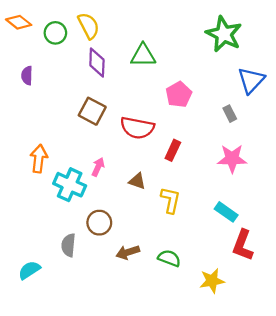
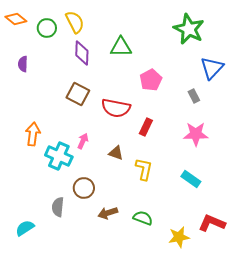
red L-shape: (243, 245) -> (212, 223), moved, turned 92

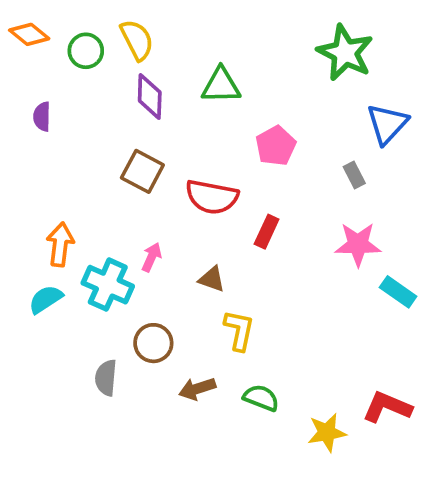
yellow L-shape: (144, 169) -> (239, 330), moved
cyan rectangle: (191, 179) -> (398, 292), moved
cyan semicircle: (25, 228) -> (46, 299), moved

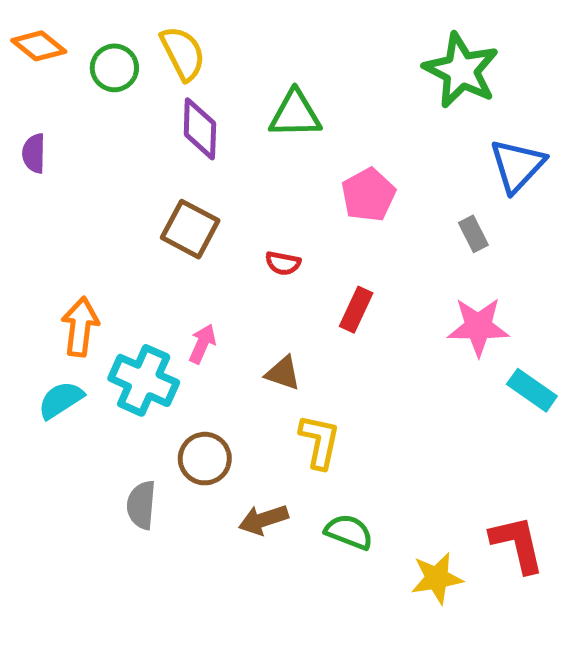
purple semicircle: (42, 117) -> (34, 153), moved
red semicircle: (212, 197) -> (283, 263), size x0.5
red L-shape: (387, 407) -> (517, 544), turned 54

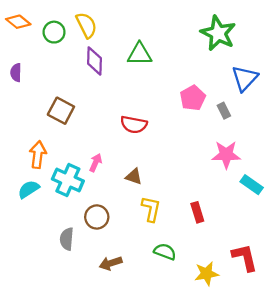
pink pentagon: (368, 195) -> (193, 98), moved
brown square: (190, 229) -> (61, 111), moved
red semicircle: (283, 263) -> (134, 125), size x1.6
red rectangle: (356, 310) -> (197, 212), moved, turned -42
brown arrow: (263, 520) -> (111, 263), moved

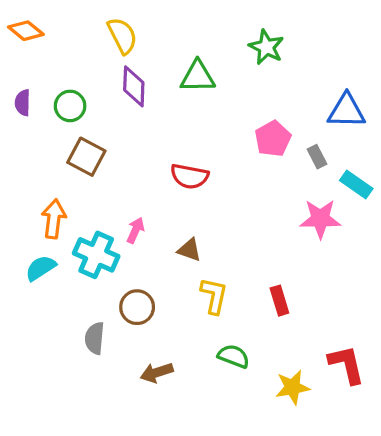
green circle: (54, 32) -> (70, 106), moved
green star: (218, 33) -> (266, 47), moved, size x0.7
blue triangle: (245, 78) -> (346, 111), turned 48
cyan rectangle: (252, 185) -> (356, 184), moved

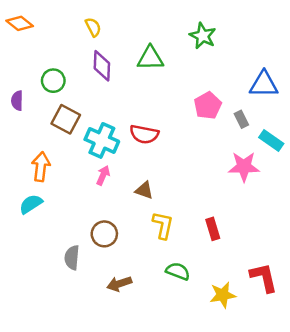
yellow semicircle: (122, 36) -> (93, 27), size x0.7
purple semicircle: (23, 103) -> (17, 101), moved
cyan cross: (96, 255) -> (102, 140), moved

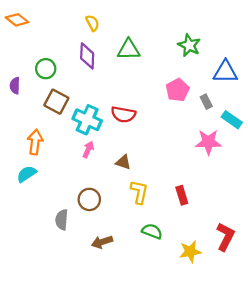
yellow semicircle: (93, 27) -> (92, 23), moved
green star: (203, 36) -> (189, 45), moved
red L-shape: (264, 277) -> (225, 237), turned 40

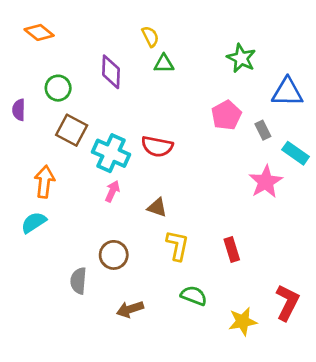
orange diamond: (17, 20) -> (39, 32), moved
yellow semicircle: (92, 23) -> (150, 37), moved
green triangle: (129, 50) -> (164, 64), size x0.7
pink star: (208, 142) -> (266, 182), turned -30

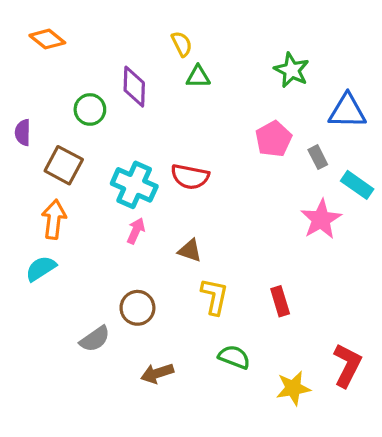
green circle: (58, 88) -> (90, 109), moved
brown square: (72, 130) -> (64, 165), moved
gray semicircle: (78, 281) -> (95, 339), turned -130

